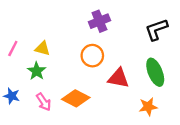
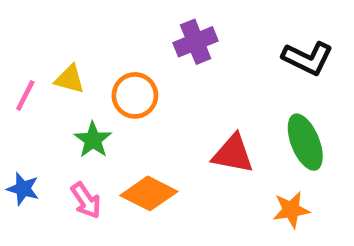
black L-shape: (156, 29) -> (308, 58), turned -135
yellow triangle: (42, 48) -> (70, 79), moved
orange circle: (92, 56) -> (135, 95), moved
green star: (37, 71) -> (93, 140), moved

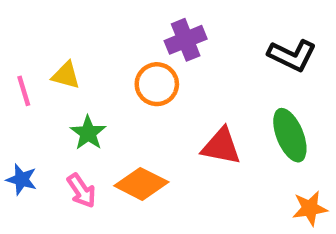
pink line: (25, 95) -> (24, 91), turned -44
orange circle: (135, 95) -> (157, 84), moved
orange star: (291, 210) -> (310, 208), moved

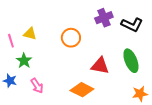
purple cross: (186, 40) -> (104, 18), moved
green star: (88, 133) -> (24, 61), moved
orange diamond: (141, 184) -> (82, 90), moved

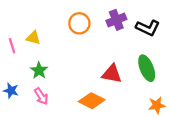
orange circle: (71, 38) -> (79, 23), moved
green star: (24, 61) -> (39, 70), moved

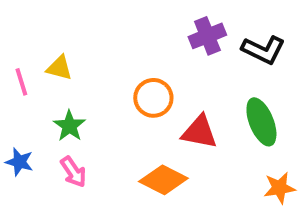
orange circle: (79, 23) -> (153, 98), moved

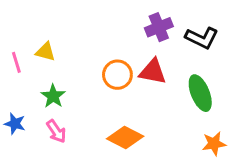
red triangle: (199, 132) -> (153, 72), moved

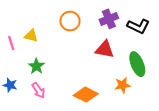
orange circle: (117, 75) -> (70, 21), moved
orange star: (214, 144) -> (123, 85), moved

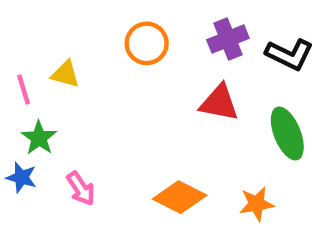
green star: (36, 66) -> (39, 138), moved
orange star: (123, 85) -> (257, 204), moved

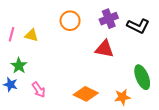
pink line: (24, 90) -> (12, 34), moved, turned 32
green ellipse: (287, 133) -> (142, 77), moved

